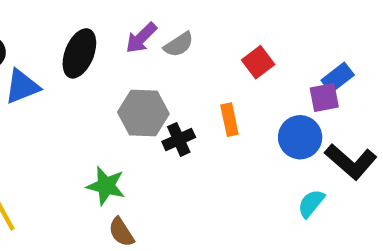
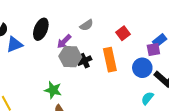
purple arrow: (141, 38) -> (64, 41), moved
orange rectangle: (229, 120) -> (110, 60), size x1.6
black cross: (179, 139) -> (84, 61), moved

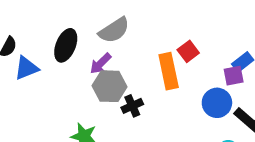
gray semicircle: (87, 25) -> (114, 30), moved, size x1.5
orange rectangle: (110, 60) -> (169, 71), moved
black cross: (84, 61) -> (132, 106), moved

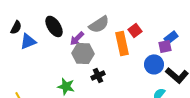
gray semicircle: (114, 30) -> (99, 24), moved
black ellipse: (66, 45) -> (54, 26), turned -55
black cross: (132, 106) -> (98, 75), moved

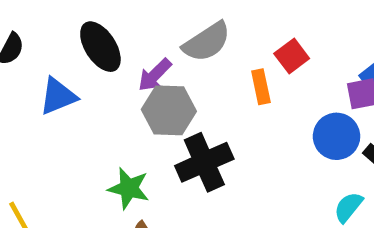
blue triangle: (28, 41) -> (58, 96), moved
orange rectangle: (122, 43) -> (261, 87), size x0.6
black cross: (98, 75) -> (204, 162), size x1.6

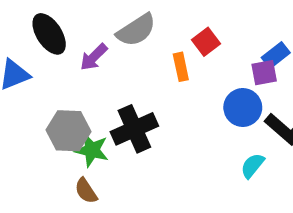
gray hexagon: (169, 110) -> (68, 131), moved
green star: (129, 188) -> (92, 150), moved

